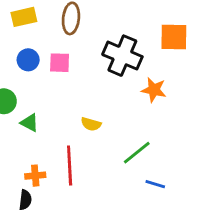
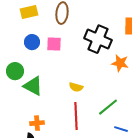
green triangle: (30, 123) -> (33, 86), size x1.5
red line: (70, 166) -> (76, 116), moved

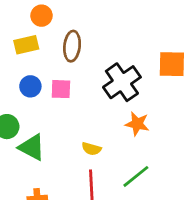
black cross: (98, 39) -> (122, 82), turned 32
orange star: (120, 63) -> (137, 124), moved

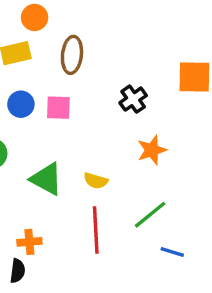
black cross: (122, 82) -> (133, 99), size x0.6
orange star: (137, 124) -> (152, 150), turned -30
green triangle: (32, 147) -> (46, 179), moved

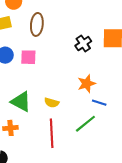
black cross: (133, 99) -> (83, 43), moved
orange cross: (29, 242) -> (10, 128), moved
blue line: (172, 252) -> (99, 103), moved

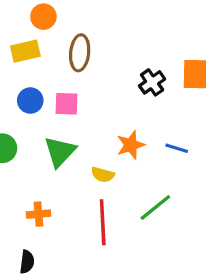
orange star: (86, 84) -> (131, 145), moved
green triangle: (21, 102) -> (60, 152), moved, turned 45
blue line: (99, 103) -> (177, 148), moved

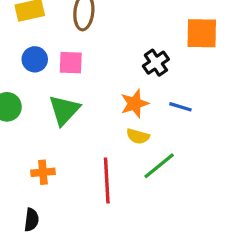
black cross: (152, 82) -> (156, 63), moved
yellow semicircle: (103, 175) -> (138, 136), moved

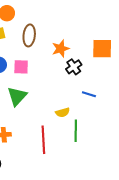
orange star: (135, 104) -> (61, 49), moved
yellow semicircle: (138, 136) -> (63, 112), turned -32
green line: (159, 166) -> (76, 131), turned -50

